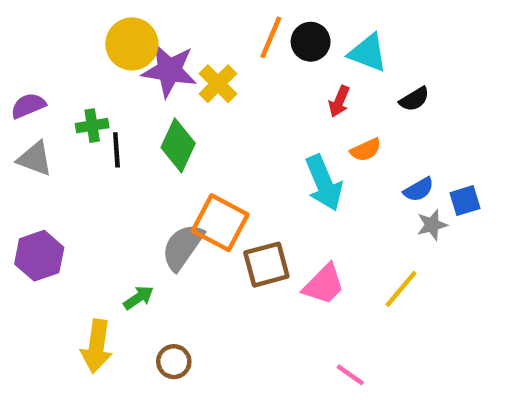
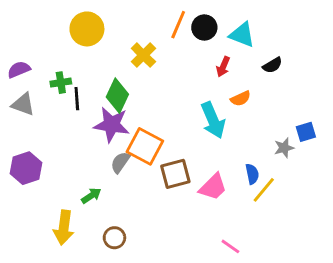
purple star: (169, 70) -> (112, 125), moved
blue semicircle: (419, 190) -> (252, 174), moved, turned -72
gray semicircle: (183, 247) -> (120, 162), size x0.7

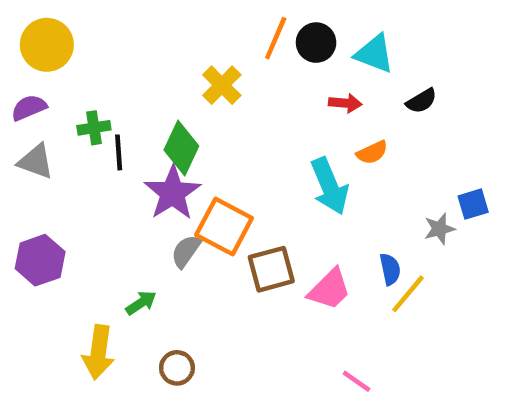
yellow circle: (87, 29) -> (47, 45), moved
red arrow: (223, 67) -> (345, 103), turned -108
purple star: (112, 125) -> (172, 193), turned 30

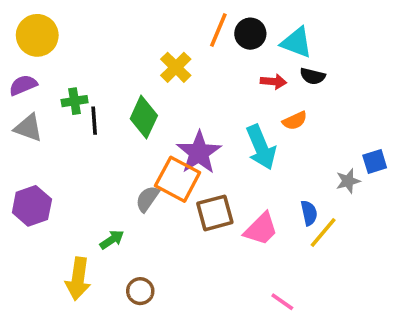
black semicircle: (421, 101) -> (313, 76), moved, turned 45
purple star: (172, 193) -> (199, 153), moved

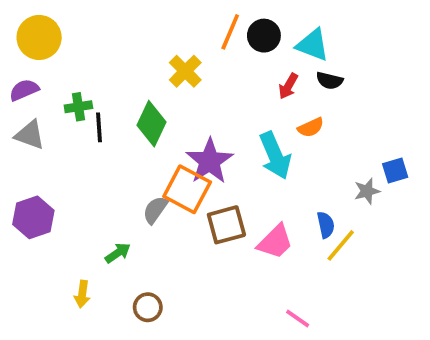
red arrow: (273, 82) -> (288, 86), turned 115
yellow arrow: (78, 279) -> (82, 294), size x0.6

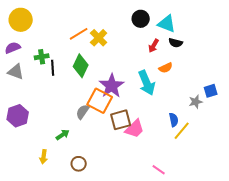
orange line: (230, 32) -> (79, 34), moved, turned 36
pink trapezoid: (275, 242) -> (135, 129), moved

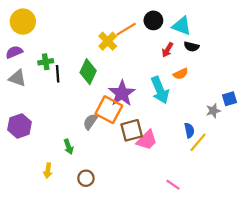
orange line: (79, 34) -> (126, 29), moved
green arrow: (63, 135) -> (69, 147), turned 104

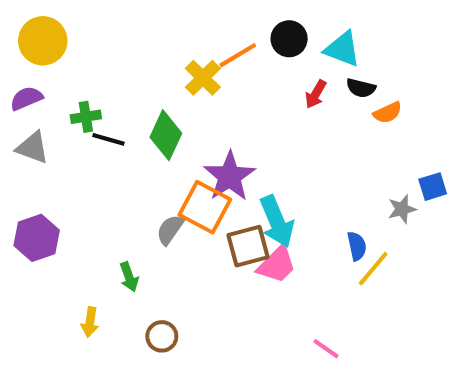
black line: (58, 74) -> (108, 139), turned -70
orange semicircle: (181, 74) -> (388, 113), moved
cyan arrow: (160, 90) -> (277, 221), moved

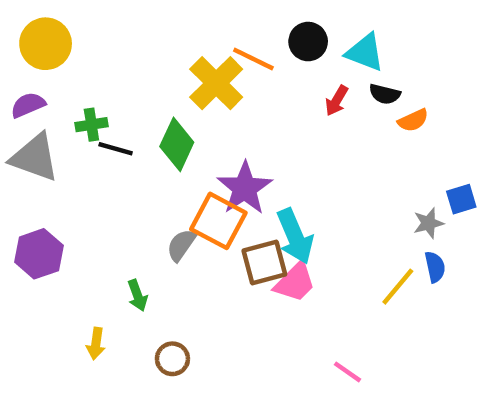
orange line: (238, 55) -> (253, 59), turned 57
yellow cross: (203, 78) -> (216, 83), size x1.4
gray triangle: (33, 148) -> (35, 157), size x1.4
blue semicircle: (357, 246) -> (435, 267), moved

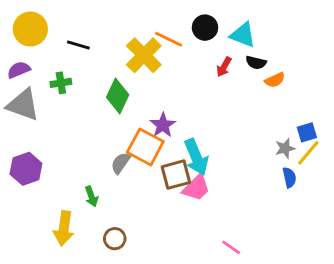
black line: (116, 149) -> (78, 45), moved
purple star: (245, 188) -> (163, 125), size x0.7
yellow line: (398, 287) -> (308, 153), moved
yellow arrow: (96, 343) -> (64, 228), size x1.6

